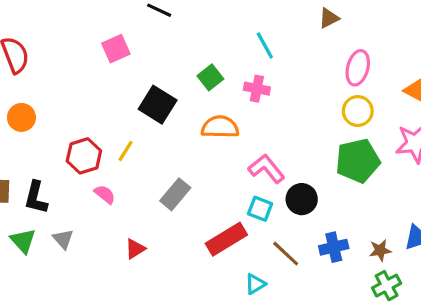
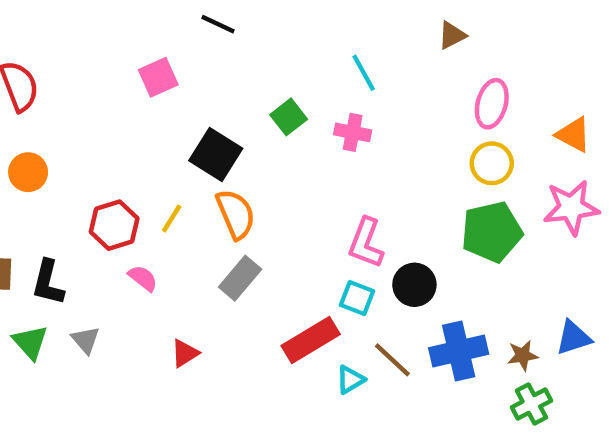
orange semicircle: (220, 127) -> (236, 214), moved, turned 66
pink L-shape: (266, 169) -> (366, 243), turned -120
blue cross: (334, 247) -> (459, 351), size x1.4
cyan triangle: (255, 284) -> (350, 380), moved

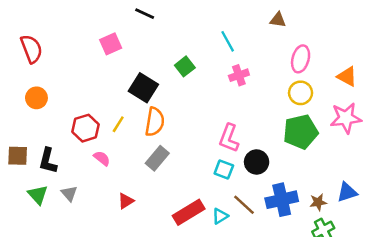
brown triangle: (452, 35) -> (278, 20), turned 36
pink cross: (353, 132) -> (239, 75), moved, turned -30
orange semicircle: (236, 214) -> (155, 122), turned 32
red rectangle: (311, 340) -> (189, 212), moved

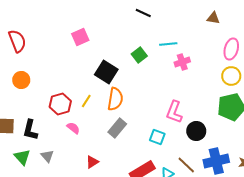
black line: (145, 14) -> (143, 13), moved
cyan line: (228, 41) -> (168, 44), moved, turned -66
cyan square: (224, 170) -> (157, 137), moved

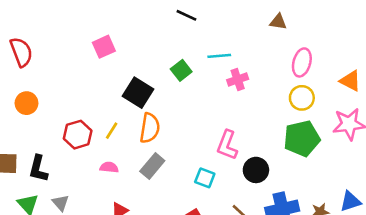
pink semicircle: (73, 128) -> (109, 167), moved, turned -32

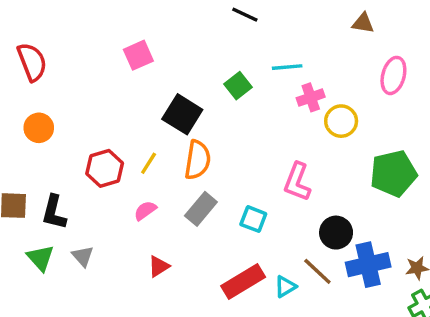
yellow circle: (302, 98) -> (341, 121), moved
pink semicircle: (109, 167) -> (145, 211), turned -42
black circle: (256, 170) -> (336, 233), moved
cyan square: (205, 178) -> (253, 219), moved

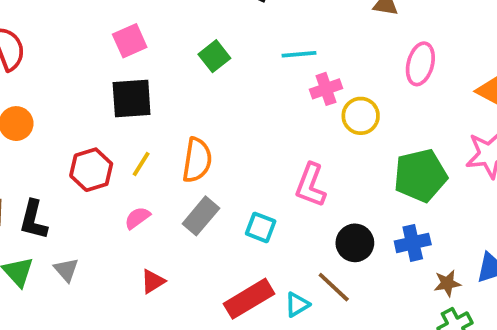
green square: (238, 86) -> (214, 56), moved
black square: (182, 114) -> (132, 99), moved, turned -36
blue cross: (368, 265) -> (413, 243), moved, size x0.7

